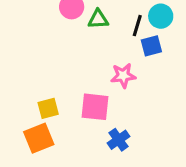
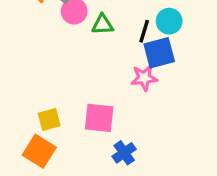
blue square: (151, 46) -> (159, 53), size x1.4
pink star: (123, 76) -> (144, 78), moved
orange square: (39, 138) -> (39, 151), turned -36

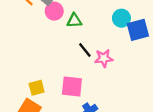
black line: (144, 31) -> (85, 50), moved, turned -56
blue square: (159, 53) -> (138, 30), moved

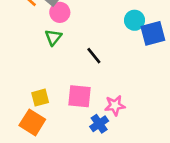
green triangle: (74, 21) -> (53, 37), moved, turned -49
pink star: (104, 58) -> (115, 105), moved

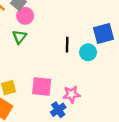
cyan circle: (135, 20) -> (88, 52), moved
black line: (94, 56) -> (67, 45), moved, turned 40

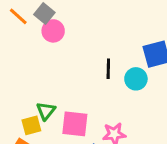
green triangle: (20, 37) -> (46, 111), moved

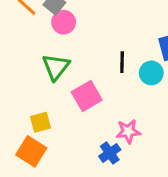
green triangle: (46, 111) -> (56, 67), moved, size x1.4
pink square: (75, 124) -> (87, 96), moved, turned -36

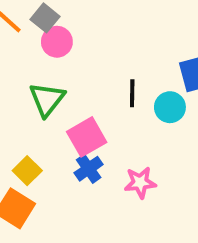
yellow square: (40, 122) -> (27, 171), turned -30
blue cross: (110, 153) -> (89, 169), moved

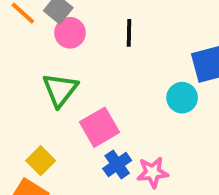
black line: (132, 93) -> (129, 33), moved
blue cross: (89, 169) -> (117, 164), moved

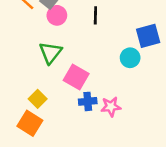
pink square: (99, 127) -> (76, 77), turned -30
blue cross: (117, 164) -> (88, 101), turned 30

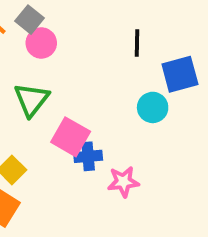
black line: (95, 15) -> (137, 43), moved
blue cross: (88, 101) -> (88, 156), moved

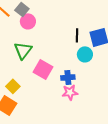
black line: (137, 43) -> (77, 35), moved
blue cross: (88, 156) -> (68, 77), moved

